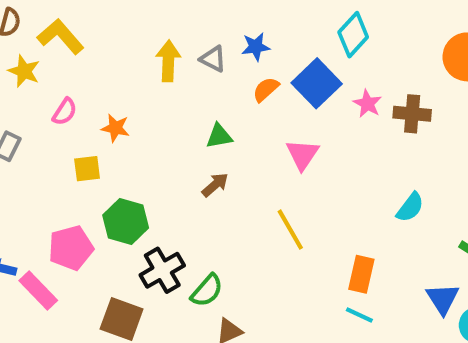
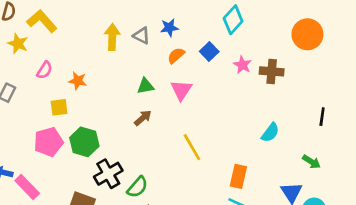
blue square: (317, 83) -> (209, 52), size x0.6
pink triangle: (302, 154) -> (181, 90), moved
pink pentagon: (71, 248) -> (48, 142), moved

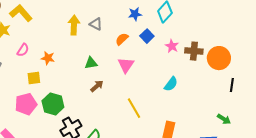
blue star: (169, 28) -> (135, 14), moved
orange circle: (307, 34) -> (219, 58), moved
green triangle: (145, 86) -> (91, 63), moved
cyan semicircle: (270, 133) -> (171, 84), moved

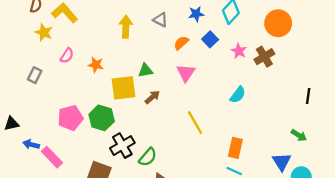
gray triangle: (96, 24) -> (160, 20), moved
brown cross: (194, 51) -> (264, 57), turned -36
orange circle: (219, 58) -> (278, 23), moved
yellow square: (34, 78) -> (123, 88), moved, size x1.6

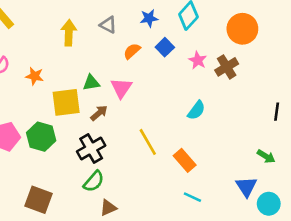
pink triangle: (186, 73) -> (121, 88), moved
black cross: (122, 146) -> (91, 148), moved
orange rectangle: (235, 148) -> (185, 160), moved, turned -54

